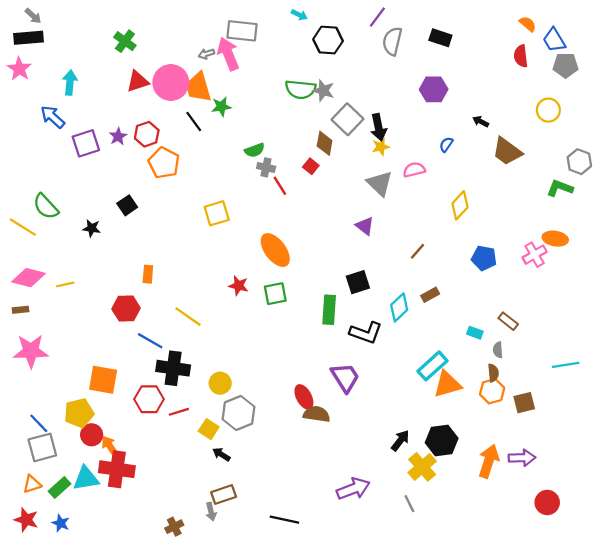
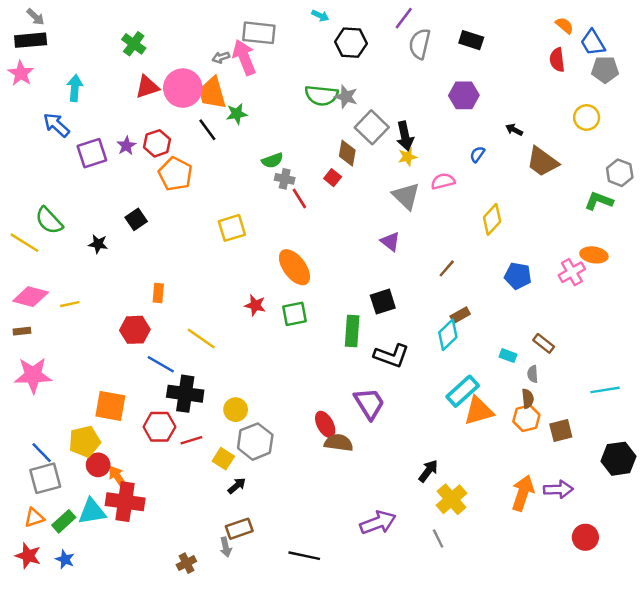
cyan diamond: (399, 307) -> (448, 335), moved
black hexagon: (442, 441) -> (619, 459), moved
black arrow: (221, 454) -> (237, 486), turned 108

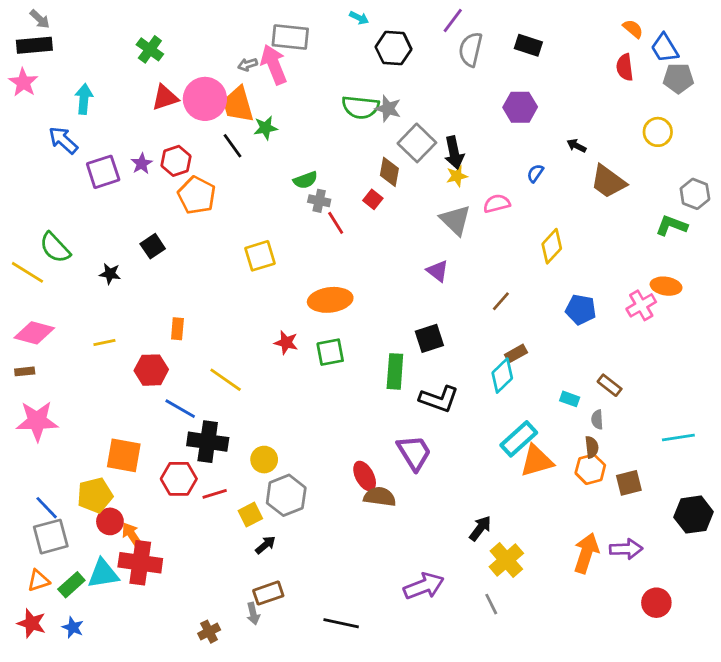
orange ellipse: (294, 267) -> (330, 300), turned -60
yellow line: (70, 304) -> (104, 343), moved
yellow square: (223, 459) -> (250, 515), turned 30

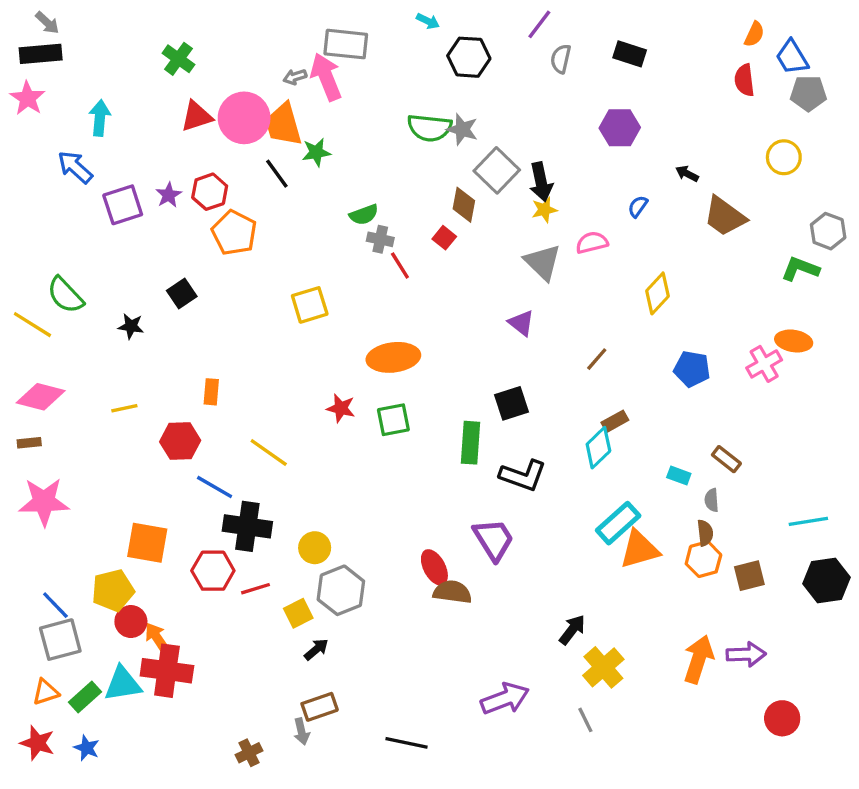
orange semicircle: (633, 29) -> (754, 34), turned 75
gray semicircle: (471, 49) -> (561, 59), size x0.7
black hexagon: (694, 515) -> (826, 580), moved

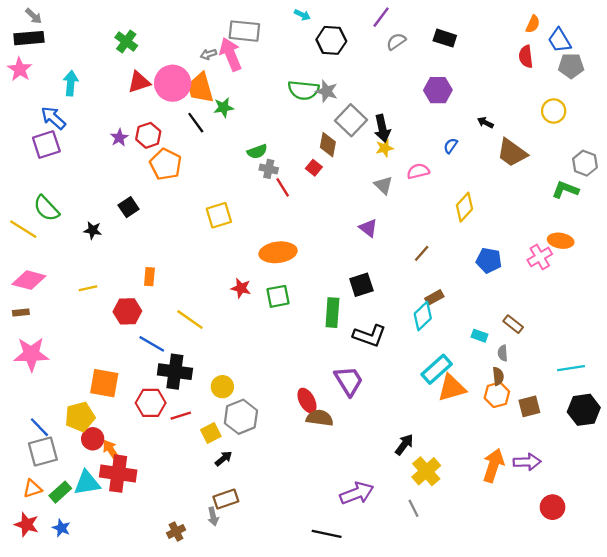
gray semicircle: (561, 59) -> (396, 41), turned 42
purple square: (123, 205) -> (46, 145), moved
gray triangle: (543, 262) -> (383, 185), size x0.7
black line: (407, 743) -> (327, 534), moved

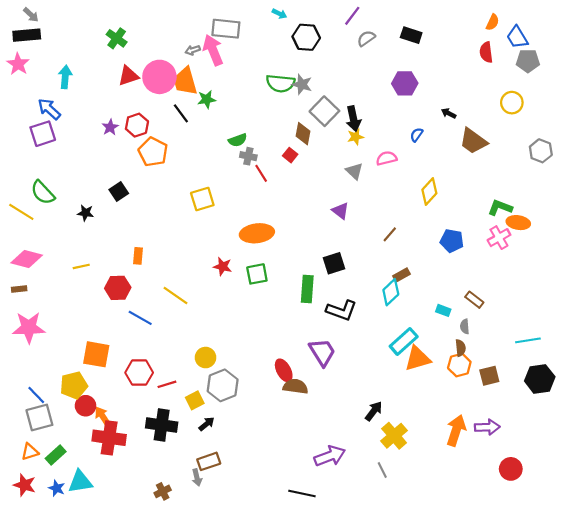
green L-shape: (565, 190) -> (500, 208), moved
black cross: (175, 372) -> (162, 425), moved
cyan triangle: (87, 483) -> (80, 482), moved

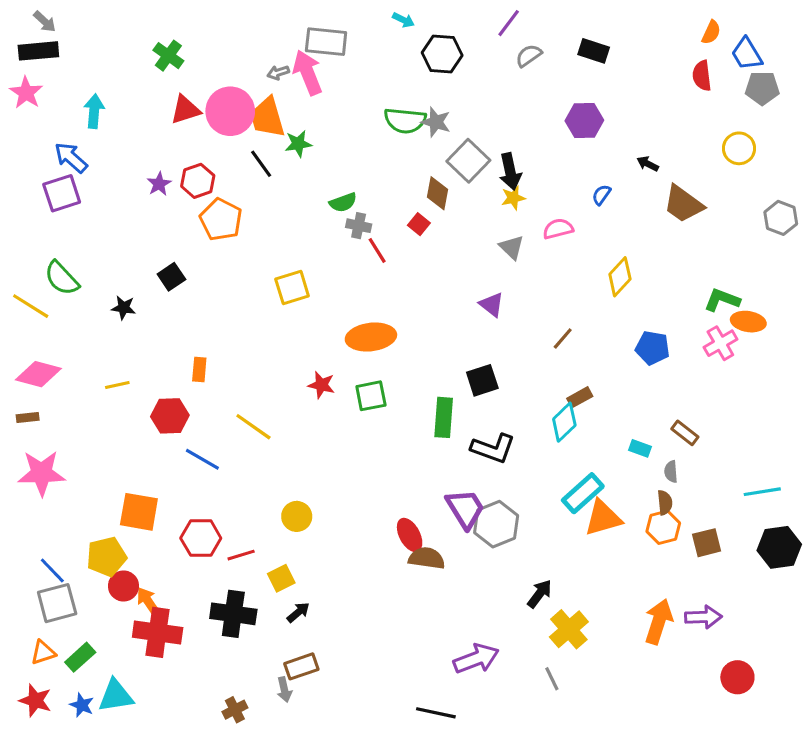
gray hexagon: (223, 385) -> (496, 524), moved

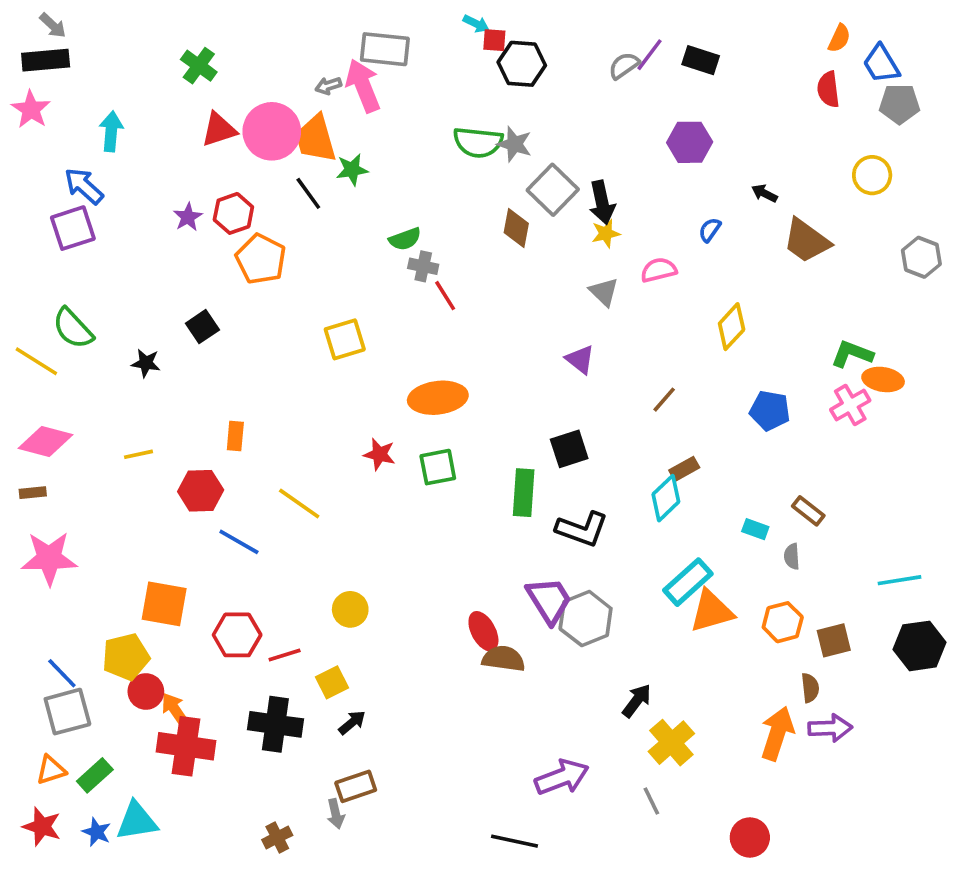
purple line: (509, 23) -> (649, 55), moved
red square: (419, 224) -> (494, 40), moved, turned -35
brown semicircle: (665, 502) -> (810, 688), moved
red circle: (737, 677) -> (750, 837), moved

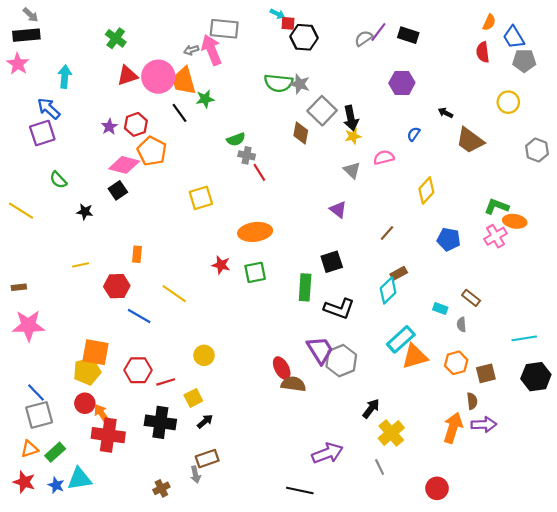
green semicircle: (73, 328) -> (58, 180), moved, size x0.7
pink diamond: (46, 442) -> (124, 165), moved
yellow pentagon: (126, 657) -> (87, 371), moved

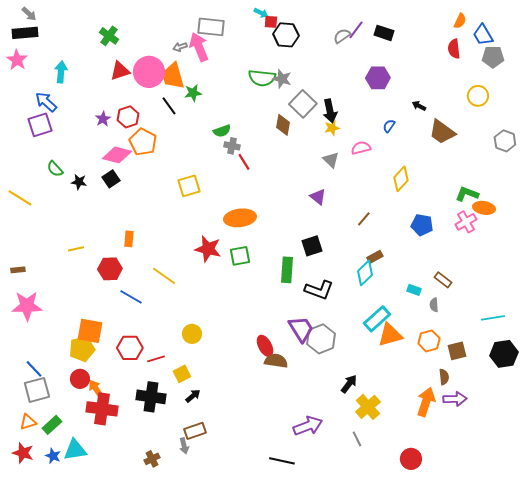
black star: (85, 212) -> (79, 182), moved
red star: (221, 265) -> (208, 249), size x1.5

